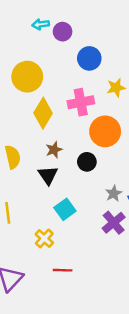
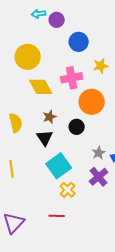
yellow diamond: (43, 113) -> (41, 87), turned -60
cyan square: (65, 209) -> (59, 166), size x1.4
yellow cross: (44, 239) -> (68, 190), moved

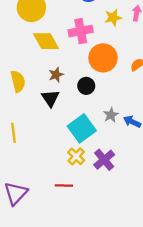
cyan square: (59, 166) -> (82, 128), moved
purple cross: (99, 177) -> (104, 160), moved

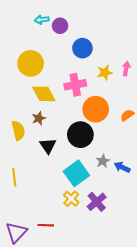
brown star: (56, 75) -> (39, 118), moved
black circle: (86, 86) -> (80, 135), size x1.6
red line: (64, 185) -> (46, 225), moved

